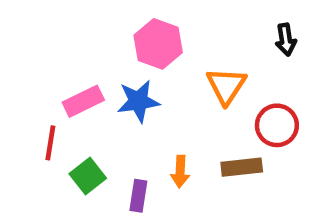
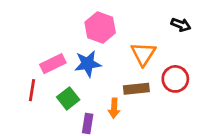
black arrow: (286, 40) -> (181, 25), turned -60
brown rectangle: (242, 167) -> (136, 89), moved
green square: (88, 176) -> (68, 98), moved

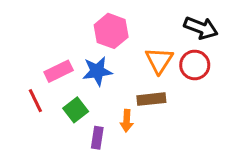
black arrow: (181, 25) -> (201, 28), size x1.5
red circle: (175, 79) -> (195, 65), moved
red line: (32, 90) -> (35, 101), turned -35

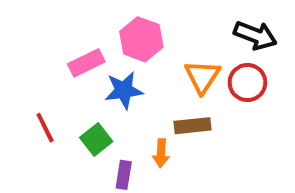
pink rectangle: (59, 71) -> (86, 63), moved

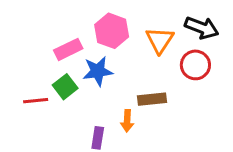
orange triangle: (202, 77) -> (160, 40), moved
red line: (45, 128) -> (36, 101), turned -70
green square: (96, 139) -> (65, 87), moved

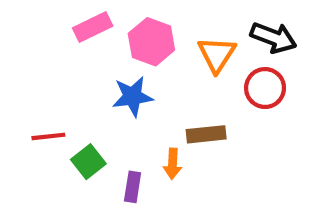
pink rectangle: (68, 49) -> (93, 27), moved
green square: (65, 87) -> (88, 162), moved

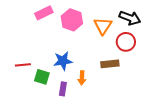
blue star: (133, 96) -> (63, 61), moved
brown rectangle: (206, 134) -> (110, 64), moved
green square: (88, 162) -> (42, 77), turned -35

